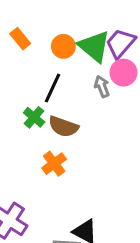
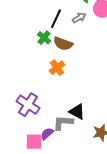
gray arrow: (102, 86) -> (79, 18), moved, turned 80

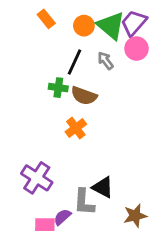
gray arrow: (79, 18) -> (105, 61), turned -96
green cross: (44, 38) -> (58, 88), turned -32
gray L-shape: (63, 123) -> (84, 202), turned -90

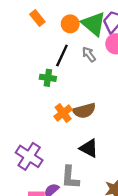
brown semicircle: (84, 96) -> (84, 111), moved, turned -35
black triangle: (103, 187) -> (89, 148), moved

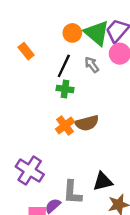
orange rectangle: (37, 18) -> (26, 51), moved
green cross: (48, 78) -> (65, 89), moved
black triangle: (89, 148) -> (103, 181), moved, turned -42

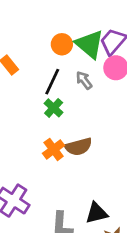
green cross: (65, 89) -> (54, 108), turned 35

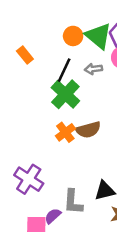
gray arrow: (84, 80) -> (93, 69), turned -60
green cross: (54, 108) -> (65, 94), size x1.6

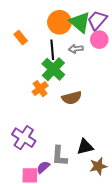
orange circle: (73, 36) -> (59, 22), size x1.5
black line: (64, 70) -> (52, 50), turned -30
orange cross: (65, 132) -> (40, 89), moved

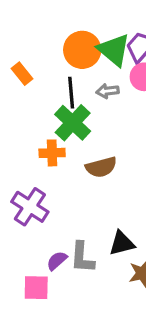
orange cross: (40, 89) -> (52, 153), turned 35
purple cross: (24, 138) -> (30, 207), moved
purple semicircle: (43, 167) -> (57, 261), moved

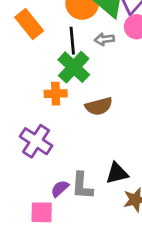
orange rectangle: (22, 74) -> (29, 24), size x1.5

